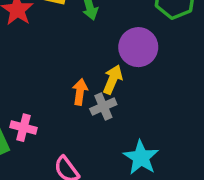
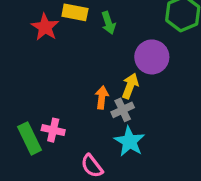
cyan star: (141, 158) -> (130, 141), moved

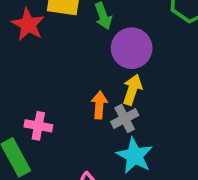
purple circle: (152, 57) -> (132, 48), moved
pink cross: (53, 130) -> (38, 126), moved

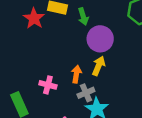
gray cross: (125, 119) -> (86, 93), moved
pink cross: (38, 126) -> (48, 85), moved

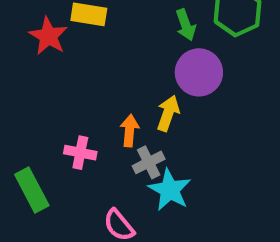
green arrow: (83, 17) -> (186, 25), moved
purple circle: (100, 39) -> (199, 72), moved

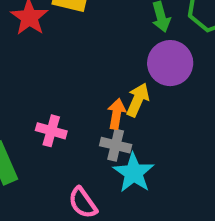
orange arrow: (130, 131) -> (116, 114), moved
gray cross: (149, 162) -> (116, 145), turned 36

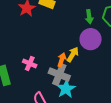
gray cross: (116, 145) -> (59, 74), size x1.5

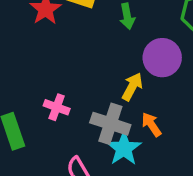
green arrow: (89, 17) -> (127, 16), moved
orange arrow: (62, 60) -> (151, 125), moved, turned -48

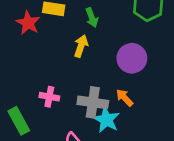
purple circle: (162, 58) -> (132, 58), moved
yellow arrow: (132, 87) -> (81, 46), moved

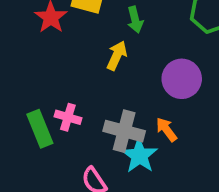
green rectangle: (19, 121) -> (40, 129), moved

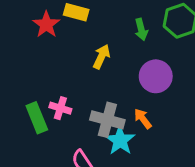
green arrow: (135, 20) -> (141, 29), moved

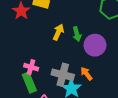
green arrow: (141, 29) -> (77, 34), moved
green rectangle: (37, 118) -> (29, 83), moved

